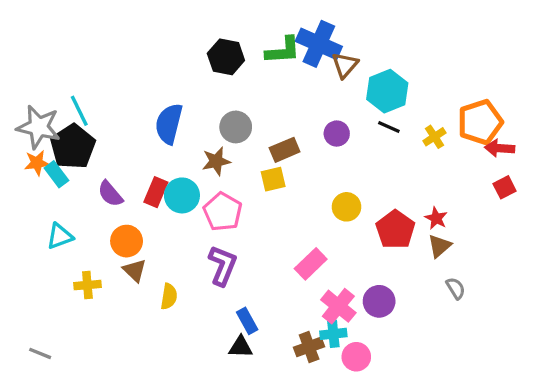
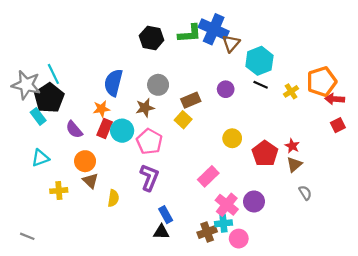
orange star: (37, 163) -> (101, 109), moved
yellow square: (273, 179) -> (183, 120), turned -35

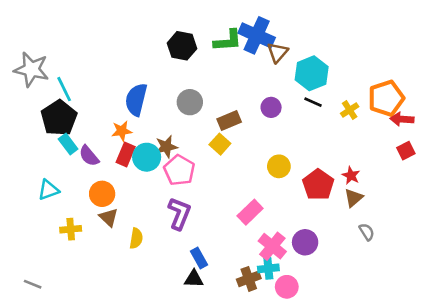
gray star: (26, 85) -> (31, 69), moved
brown star: (145, 108) -> (166, 147), moved
cyan rectangle: (38, 116) -> (68, 144), moved

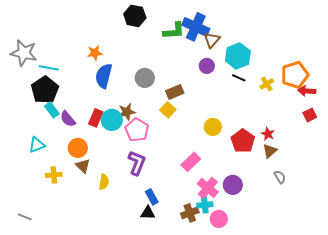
black hexagon: (182, 46) -> (135, 16), moved
cyan line: (64, 89) -> (49, 68), turned -54
purple circle: (271, 107) -> (207, 66), moved
orange star: (122, 131) -> (95, 53), moved

